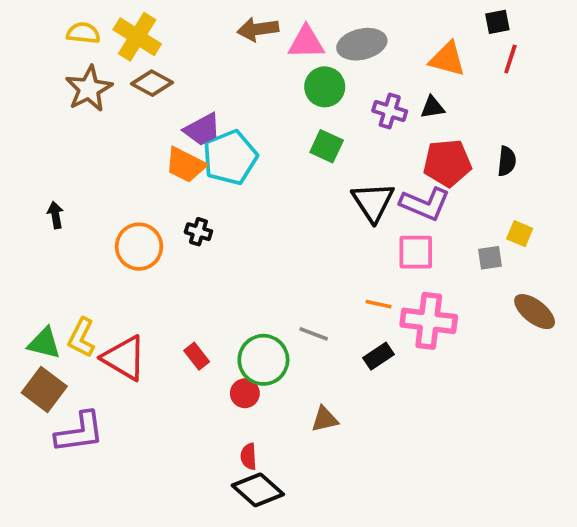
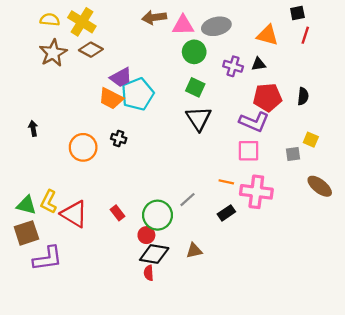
black triangle: (373, 202) -> (199, 118), moved
gray line: (314, 334) -> (187, 200), turned -63
brown square: (44, 390) -> (26, 233), turned 35
black diamond: (258, 490) -> (154, 254), moved, turned -32

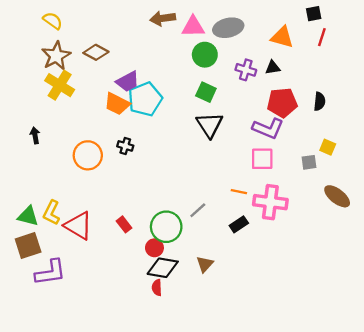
yellow semicircle: (50, 20) -> (53, 21), turned 30
yellow cross: (82, 22) -> (60, 85), moved
brown triangle: (194, 251) -> (205, 264), turned -35

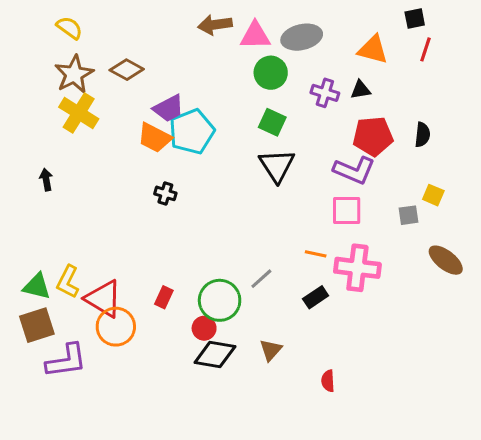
orange circle: (88, 155) -> (116, 327), moved
red rectangle: (124, 224) -> (164, 297), turned 63
red semicircle: (157, 288) -> (328, 381), moved

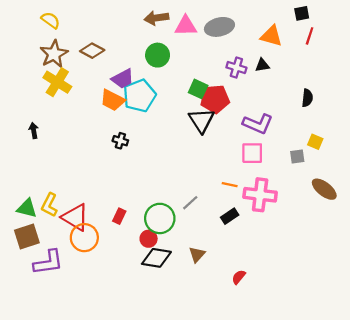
green circle: (271, 73) -> (158, 55), moved
red pentagon: (373, 136) -> (215, 99), moved
red semicircle: (328, 381) -> (239, 277), turned 42

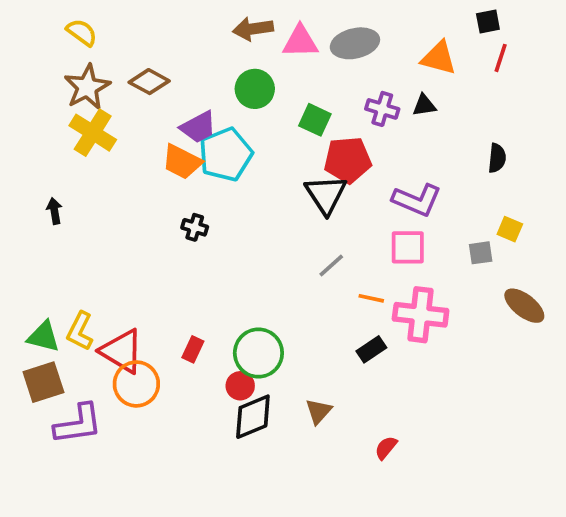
green square: (198, 89) -> (315, 120), moved
gray line: (190, 203) -> (331, 266), moved
black diamond: (156, 258) -> (253, 417), turned -32

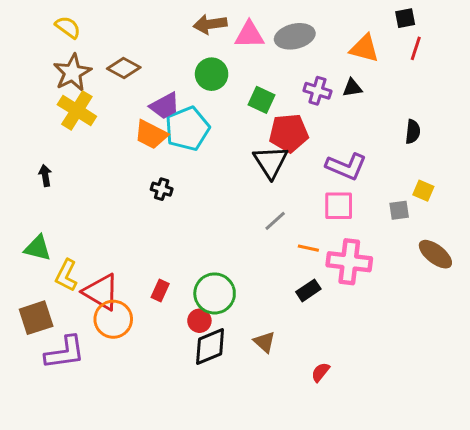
green triangle: (43, 337) -> (38, 248), moved
brown triangle: (319, 411) -> (264, 342), turned -30

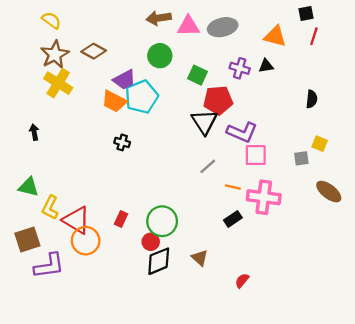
purple L-shape: (346, 166) -> (242, 132), moved

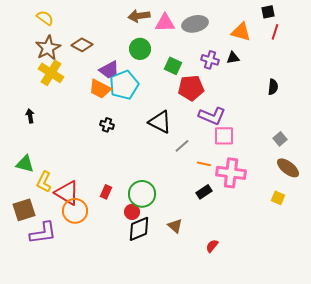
black triangle: (204, 122) -> (160, 122), moved, turned -30
yellow square: (320, 144) -> (278, 198), moved
gray square: (301, 158) -> (280, 139), moved, turned -32

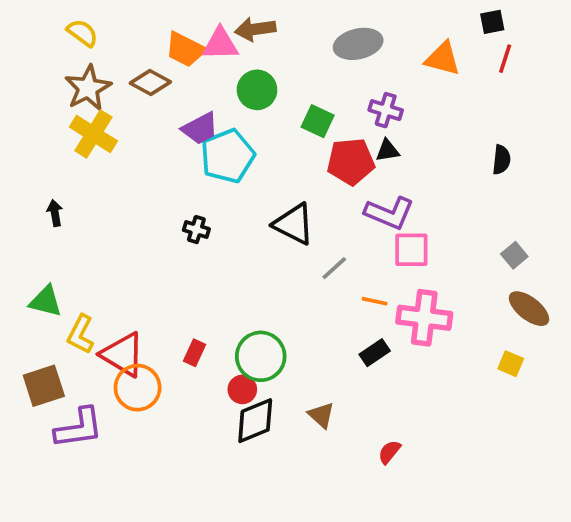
pink triangle: (165, 23) -> (220, 44), moved
black triangle: (233, 58) -> (388, 151), moved
orange trapezoid: (100, 89) -> (185, 49), moved

